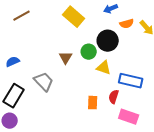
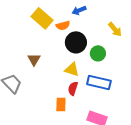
orange semicircle: (127, 24) -> (63, 25), moved
green circle: (89, 52) -> (98, 53), moved
red semicircle: (114, 97) -> (73, 88), moved

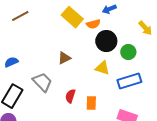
brown triangle: (34, 59) -> (64, 58), turned 32
blue rectangle: (99, 82) -> (129, 81), turned -30
red semicircle: (73, 88) -> (70, 96), moved

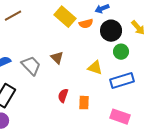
black circle: (106, 41) -> (111, 31), moved
brown triangle: (64, 58) -> (57, 58), turned -48
gray trapezoid: (42, 82) -> (31, 66), moved

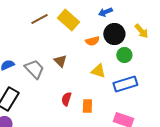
brown line: (13, 16) -> (39, 19), moved
orange semicircle: (86, 24) -> (92, 41), moved

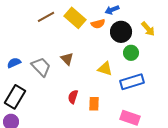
orange semicircle: (92, 41) -> (98, 24), moved

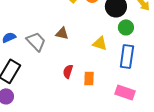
brown triangle: (67, 59) -> (62, 33), turned -32
blue rectangle: (132, 82) -> (127, 56), turned -65

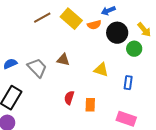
green circle: (126, 27) -> (134, 49), moved
blue rectangle: (127, 56) -> (128, 83), size x0.6

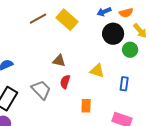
orange semicircle: (94, 25) -> (126, 13), moved
gray trapezoid: (37, 68) -> (41, 90), moved
red semicircle: (69, 98) -> (65, 82), moved

